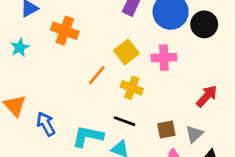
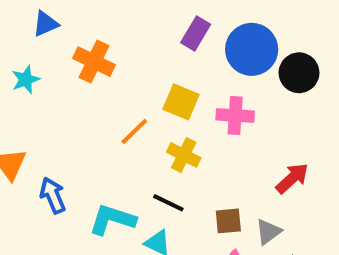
yellow square: (126, 52) -> (181, 102), turned -35

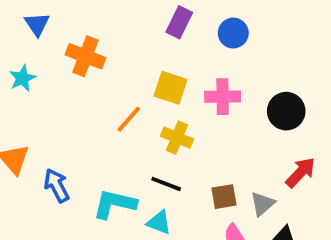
blue triangle: (46, 24) -> (37, 24), turned -36
blue circle: (252, 49) -> (233, 33), size x0.6
black circle: (299, 73) -> (286, 111), moved
red arrow: (292, 178) -> (301, 172), moved

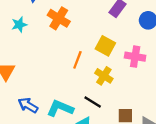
orange line: (129, 119) -> (77, 60), turned -30
blue arrow: (57, 185) -> (28, 105), moved, turned -42

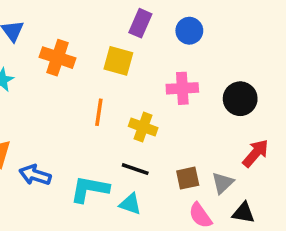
yellow square: (105, 46) -> (118, 61), moved
blue arrow: (28, 105) -> (35, 175), moved

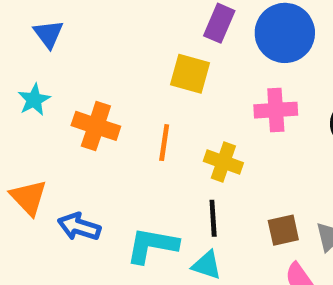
blue circle: (189, 31) -> (285, 33), size x1.6
orange cross: (58, 58) -> (96, 126), moved
black line: (135, 169) -> (213, 218), turned 68

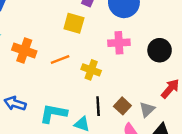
orange line: (164, 143) -> (60, 59), turned 60
black line: (213, 218) -> (98, 106), moved
brown square: (283, 230) -> (122, 106), turned -35

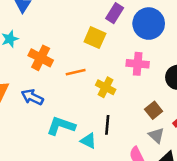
blue arrow: (15, 103) -> (32, 97), moved
brown square: (122, 106) -> (154, 110), moved
gray triangle: (147, 109) -> (156, 135), turned -42

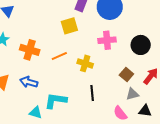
yellow square: (95, 38) -> (69, 26), turned -30
gray triangle: (156, 135) -> (132, 94), turned -48
cyan triangle: (88, 141) -> (36, 113), moved

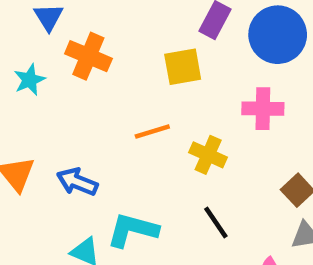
orange cross: (30, 50) -> (88, 56), moved
black line: (92, 93) -> (216, 222), turned -35

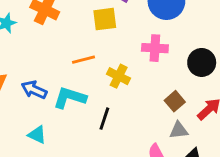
black line: (216, 222) -> (104, 119), moved, turned 50
cyan L-shape: (133, 230) -> (70, 98), moved

